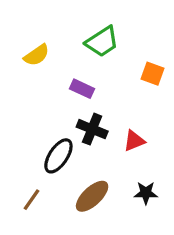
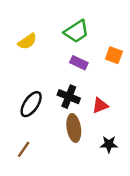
purple rectangle: (82, 89) -> (79, 63), moved
black ellipse: (58, 156) -> (31, 104), moved
brown ellipse: (92, 196) -> (74, 128), moved, turned -56

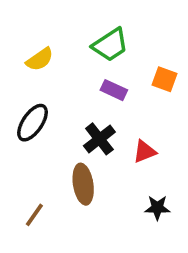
black cross: (69, 97) -> (99, 139), turned 30
black ellipse: (31, 104) -> (33, 123), moved
brown ellipse: (74, 128) -> (83, 184), moved

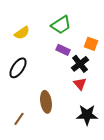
black cross: (99, 139) -> (80, 64), moved
red triangle: (145, 152) -> (80, 84), turned -48
black star: (157, 208) -> (87, 115), size x1.5

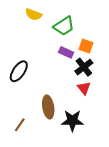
yellow semicircle: (22, 33) -> (33, 15), moved, turned 56
orange square: (91, 44) -> (86, 46), moved
black star: (87, 115) -> (72, 121), moved

